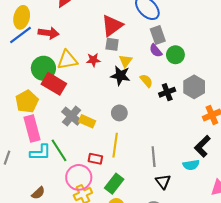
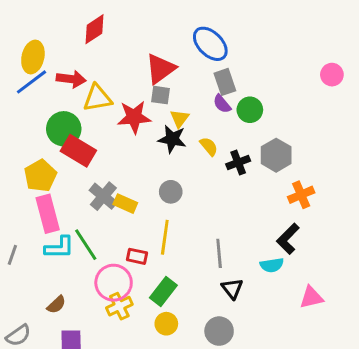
yellow triangle: (67, 60) -> (97, 98), moved
red star: (93, 60) -> (134, 117), size x1.6

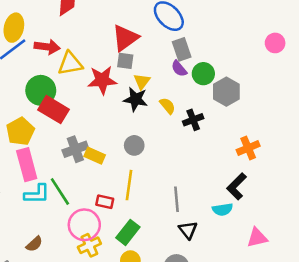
gray hexagon: (276, 155) -> (226, 92), moved
gray cross: (103, 196) -> (75, 149), turned 30

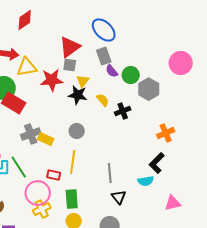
pink circle: (275, 43) -> (181, 63), moved, size x1.5
gray rectangle: (182, 49) -> (104, 56), moved
green rectangle: (128, 232) -> (72, 199), turned -42

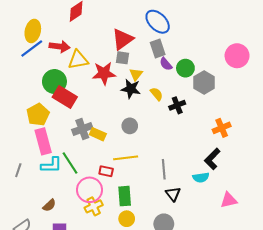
yellow line: (73, 162) -> (126, 158), turned 75

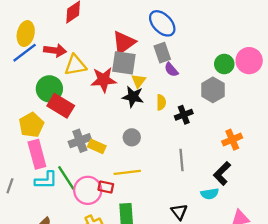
gray square: (123, 58) -> (124, 63), size x1.6
green circle: (185, 68) -> (224, 64), moved
yellow semicircle: (157, 94) -> (161, 102), turned 40
gray line: (164, 169) -> (181, 160), moved
pink circle: (90, 190) -> (88, 190), moved

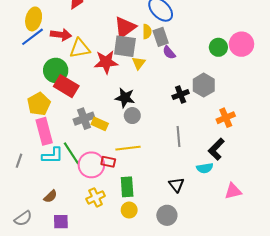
gray hexagon: (213, 90) -> (204, 85), moved
black star: (133, 97) -> (125, 98), moved
yellow semicircle: (161, 102) -> (147, 32), moved

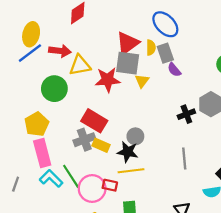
red rectangle: (66, 86) -> (94, 121), moved
black star: (125, 98) -> (128, 152), moved
cyan L-shape: (52, 155) -> (51, 179), turned -135

